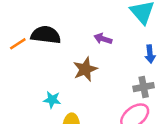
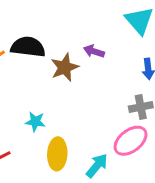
brown star: (85, 69) -> (65, 67), moved

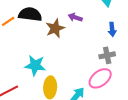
cyan star: (35, 122) -> (35, 65), size x1.5

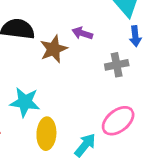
blue arrow: (112, 29) -> (135, 36), moved
gray cross: (107, 55) -> (117, 65), moved

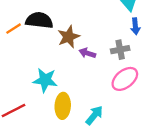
purple arrow: (82, 33) -> (87, 53), moved
pink ellipse: (118, 121) -> (125, 79), moved

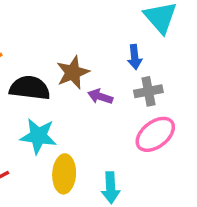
black semicircle: (39, 20) -> (30, 88), moved
blue arrow: (135, 26) -> (135, 57), moved
cyan arrow: (94, 115) -> (111, 188), turned 138

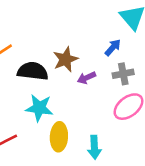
blue arrow: (135, 57) -> (113, 48), turned -132
purple arrow: (100, 97) -> (86, 78), turned -42

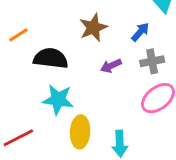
brown star: (65, 59) -> (93, 28), moved

